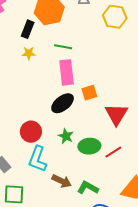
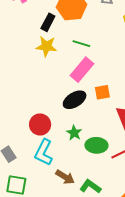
yellow star: (29, 53) -> (46, 46), size x1.5
pink rectangle: (67, 72) -> (82, 70), turned 40

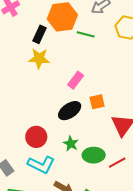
green line: (81, 44) -> (86, 34), moved
pink rectangle: (82, 70) -> (76, 80), size x0.7
cyan L-shape: (44, 152) -> (41, 165), turned -88

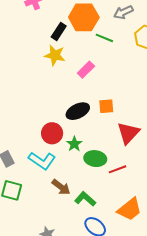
pink rectangle: (76, 80) -> (86, 70), moved
red circle: (36, 137) -> (52, 133), moved

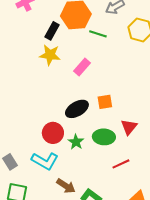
red triangle: (128, 133) -> (129, 127), size x0.7
green ellipse: (95, 159) -> (104, 137), moved

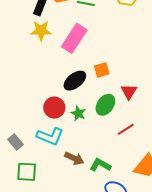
pink rectangle: (82, 67) -> (74, 38), size x1.6
green ellipse: (104, 137) -> (105, 105), turned -50

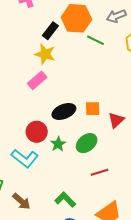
pink rectangle: (74, 38) -> (37, 80), moved, size x0.7
red triangle: (129, 92) -> (116, 120), moved
brown arrow: (74, 158) -> (21, 201), moved

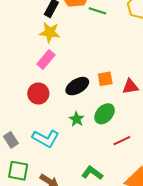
red triangle: (116, 120) -> (130, 87), turned 42
red circle: (37, 132) -> (38, 93), moved

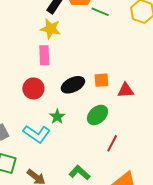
pink rectangle: (46, 59) -> (44, 55), turned -48
green star: (77, 119) -> (57, 117), moved
red line: (122, 141) -> (112, 143), turned -42

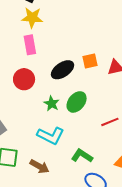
green ellipse: (97, 115) -> (77, 102), moved
cyan L-shape: (37, 134) -> (51, 136), moved
red line: (112, 143) -> (110, 122), turned 48

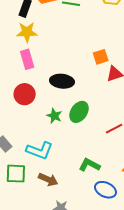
orange square: (90, 61) -> (101, 57), moved
black ellipse: (62, 70) -> (62, 81), turned 45
cyan L-shape: (51, 136) -> (40, 151), moved

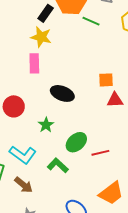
red circle: (25, 94) -> (14, 106), moved
green ellipse: (79, 112) -> (76, 142), moved
green L-shape: (89, 165) -> (58, 165), moved

